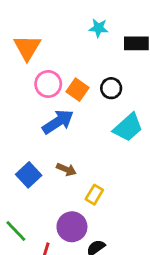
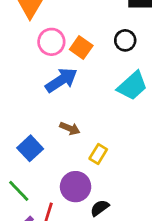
black circle: (111, 88) -> (125, 40), moved
blue square: (29, 175) -> (30, 148), moved

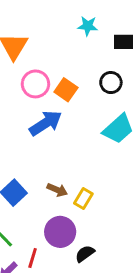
brown arrow: (70, 128) -> (57, 190), moved

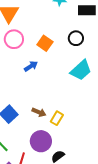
pink circle: (35, 84) -> (14, 39), moved
blue arrow: (46, 123) -> (31, 66), size x0.6

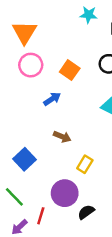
brown arrow: (39, 112) -> (62, 137), moved

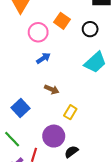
pink circle: (31, 65) -> (38, 32), moved
orange square: (70, 70) -> (62, 21), moved

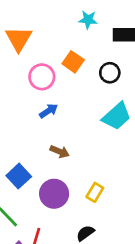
yellow rectangle: (70, 112) -> (95, 192), moved
purple circle: (54, 136) -> (54, 194), moved

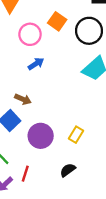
black circle: (110, 73) -> (89, 31), size x1.5
brown arrow: (59, 152) -> (23, 99), moved

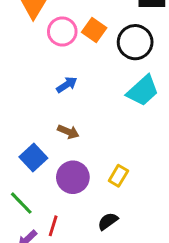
pink circle: (30, 34) -> (62, 32), moved
brown arrow: (23, 99) -> (68, 132), moved

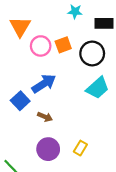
orange square: (94, 30) -> (63, 45), turned 35
blue arrow: (67, 85) -> (44, 84), size x1.6
blue square: (33, 158) -> (20, 101), moved

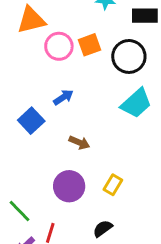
orange triangle: (20, 27) -> (31, 20), turned 45
blue arrow: (44, 84) -> (63, 97), size x0.6
brown arrow: (45, 117) -> (79, 142), moved

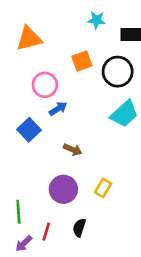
pink circle: (59, 46) -> (45, 85), moved
green line: (20, 211) -> (18, 212), turned 40
black semicircle: (103, 229) -> (79, 228), moved, turned -36

